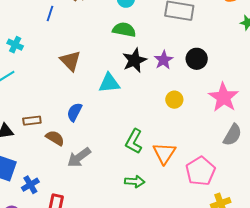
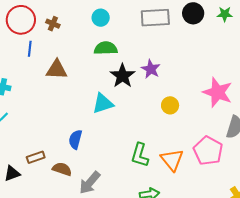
black circle: (197, 59) -> (193, 13), moved
brown triangle: (70, 61) -> (57, 70), moved, turned -30
pink pentagon: (200, 171) -> (208, 151), moved

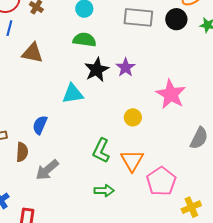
pink star: (218, 92) -> (171, 94), moved
yellow circle: (170, 105) -> (133, 117), moved
pink pentagon: (208, 151) -> (161, 181), moved
brown semicircle: (62, 169) -> (22, 152), turned 66

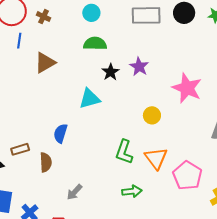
brown triangle: (33, 53) -> (45, 63), turned -35
black star: (97, 70) -> (111, 72), size x0.7
gray arrow: (47, 170) -> (75, 192), moved, size x0.7

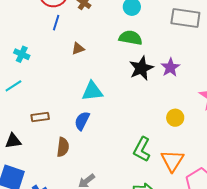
brown triangle: (45, 63) -> (78, 49), size x0.6
black star: (111, 72) -> (141, 68), size x1.4
cyan triangle: (90, 99) -> (92, 91), moved
brown rectangle: (20, 149) -> (40, 117), moved

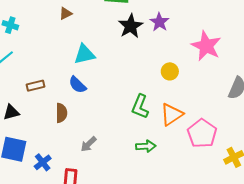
blue semicircle: (82, 121) -> (77, 85), turned -66
orange triangle: (172, 161) -> (172, 114), turned 30

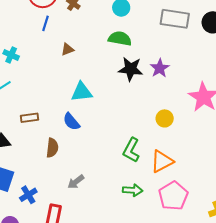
black star: (131, 26) -> (131, 69), turned 30
pink pentagon: (202, 133) -> (173, 196), moved

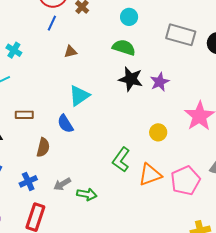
cyan triangle: (82, 92) -> (79, 96), turned -35
green arrow: (133, 190) -> (87, 194), moved
blue cross: (28, 195) -> (28, 181), moved
pink pentagon: (173, 196) -> (186, 181), moved

